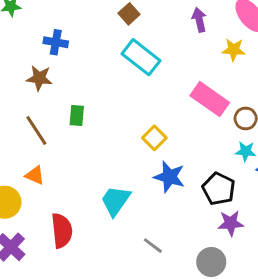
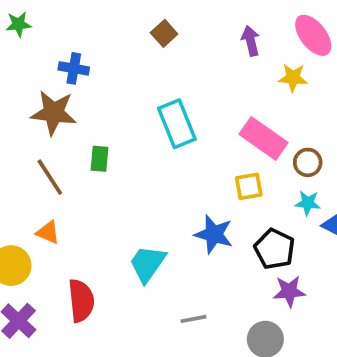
cyan rectangle: (141, 57) -> (177, 124), moved, turned 30
brown star: (39, 78) -> (54, 113), size x1.4
yellow square: (154, 138) -> (249, 186), moved, turned 35
gray line: (153, 246) -> (193, 319), turned -48

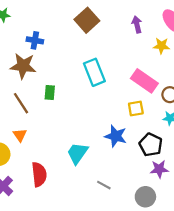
brown square: (164, 33) -> (87, 20), size x1.6
orange triangle: (48, 232) -> (20, 135), turned 32
gray line: (193, 319) -> (104, 185), turned 40

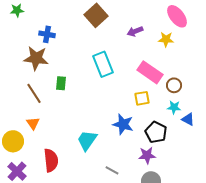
purple arrow: (137, 24) -> (135, 31), moved, turned -98
purple star: (159, 169) -> (147, 155), moved

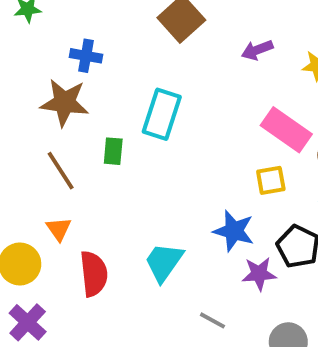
cyan rectangle: (103, 64) -> (162, 114), moved, turned 40
purple star: (147, 155) -> (259, 274), moved
red semicircle: (51, 160) -> (94, 274), moved

